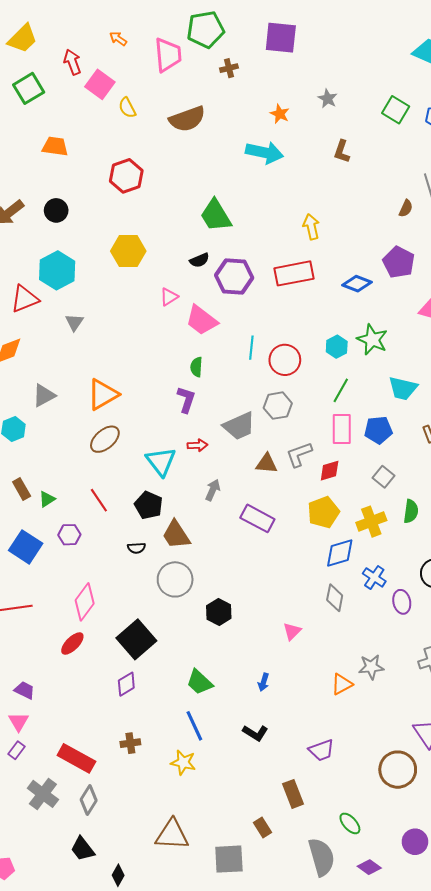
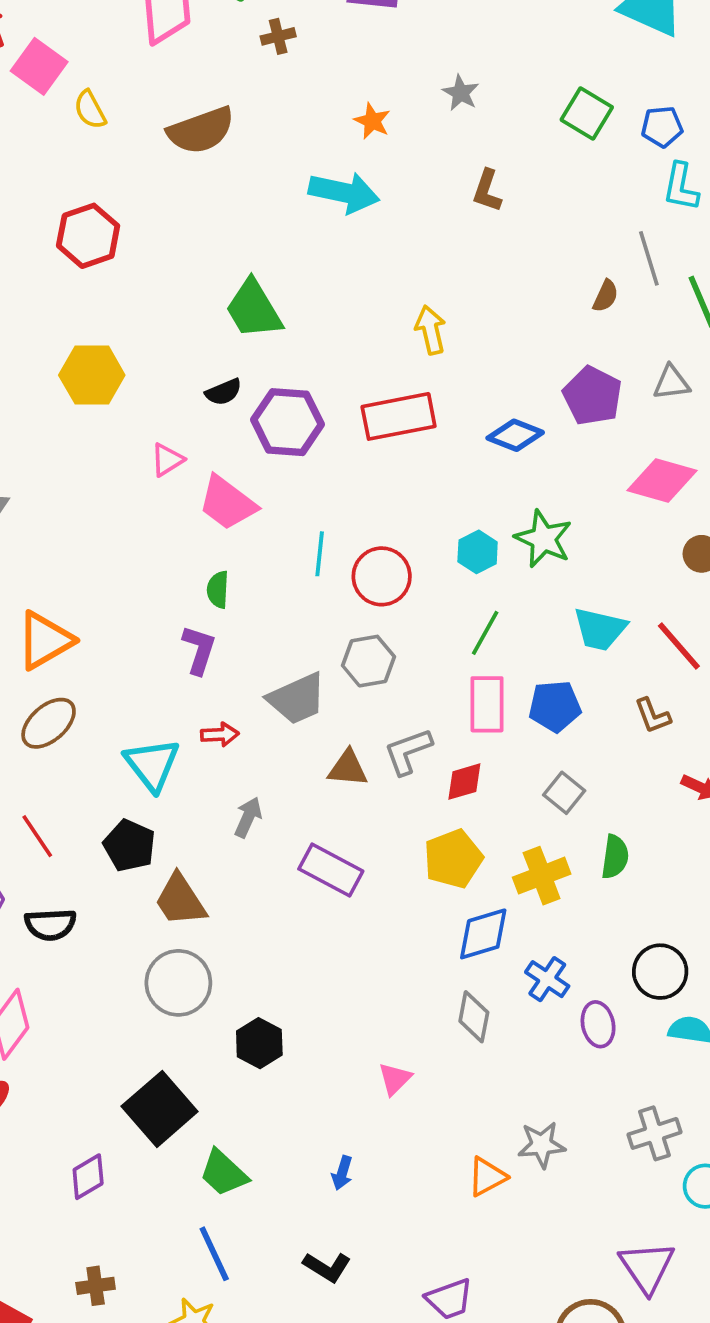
black semicircle: (136, 548) -> (50, 925), moved, size x1.5
black square: (136, 639) -> (160, 1109), moved

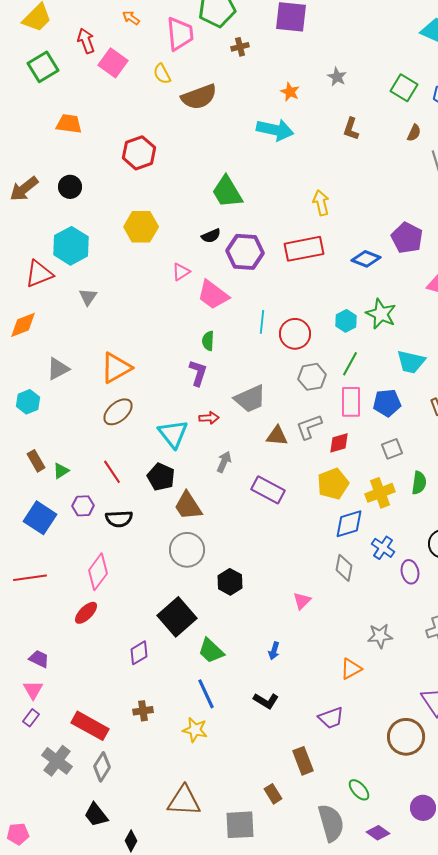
yellow semicircle: (90, 110) -> (162, 74), moved
brown semicircle: (606, 296) -> (414, 133), moved
gray hexagon: (368, 661) -> (312, 377), moved
gray square: (564, 793) -> (392, 449), turned 30
orange triangle: (487, 1177) -> (351, 669), moved

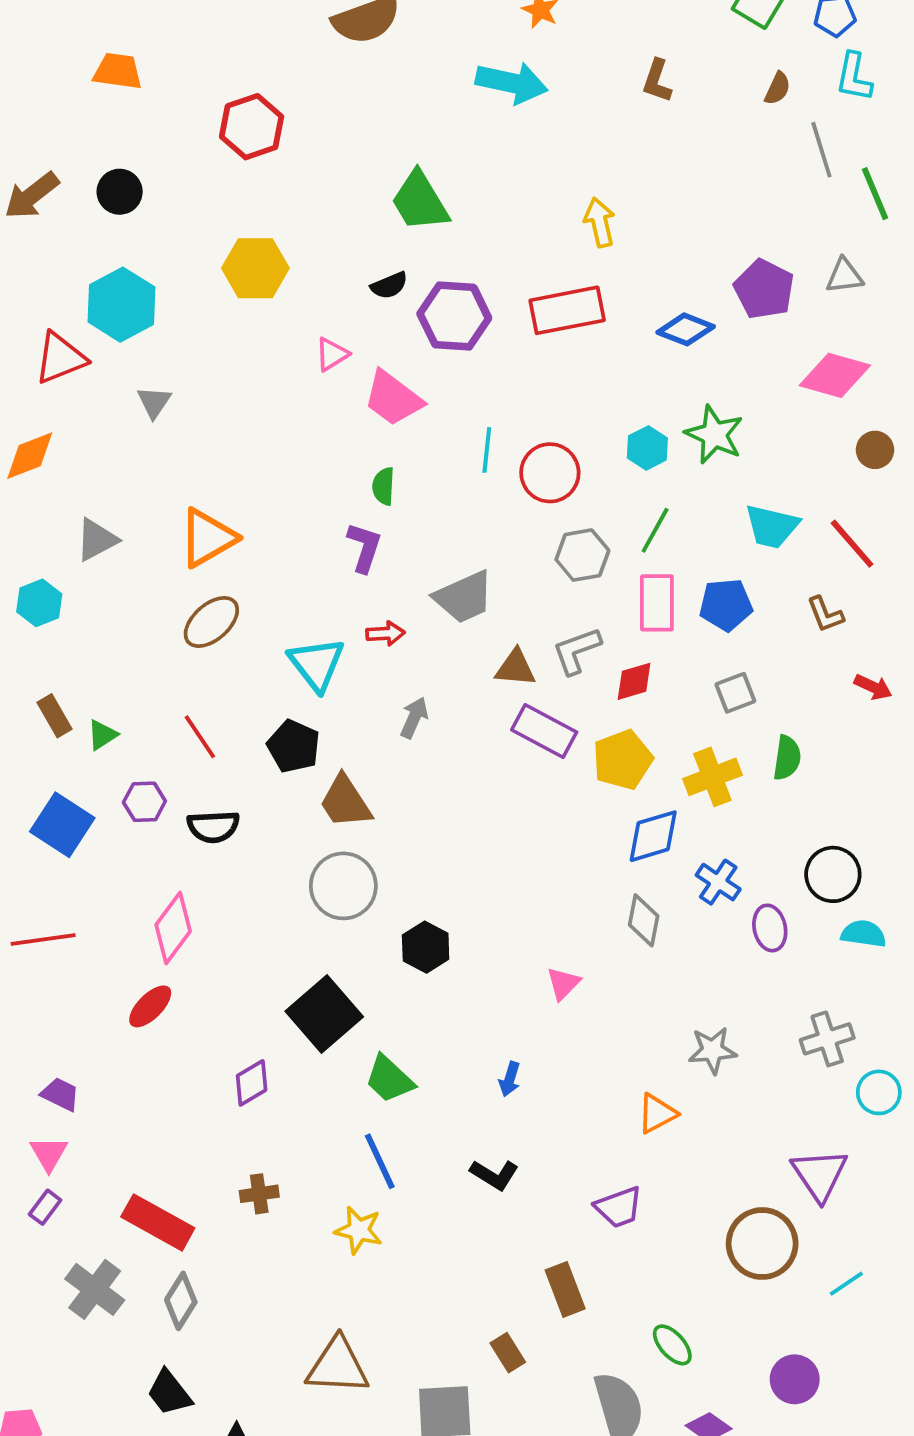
purple rectangle: (268, 490) -> (544, 731), moved

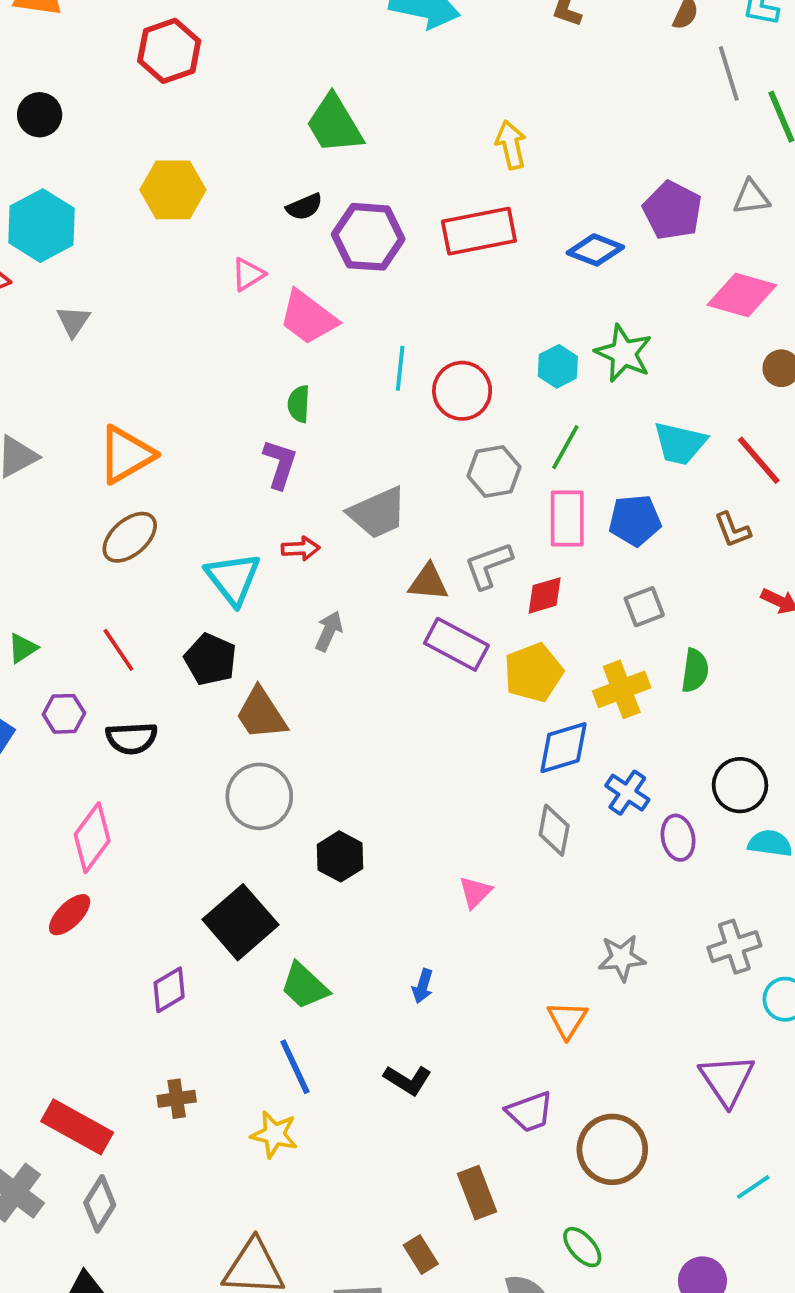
orange triangle: (657, 1113) -> (567, 1020), turned -30
brown circle: (762, 1244) -> (612, 1149), moved

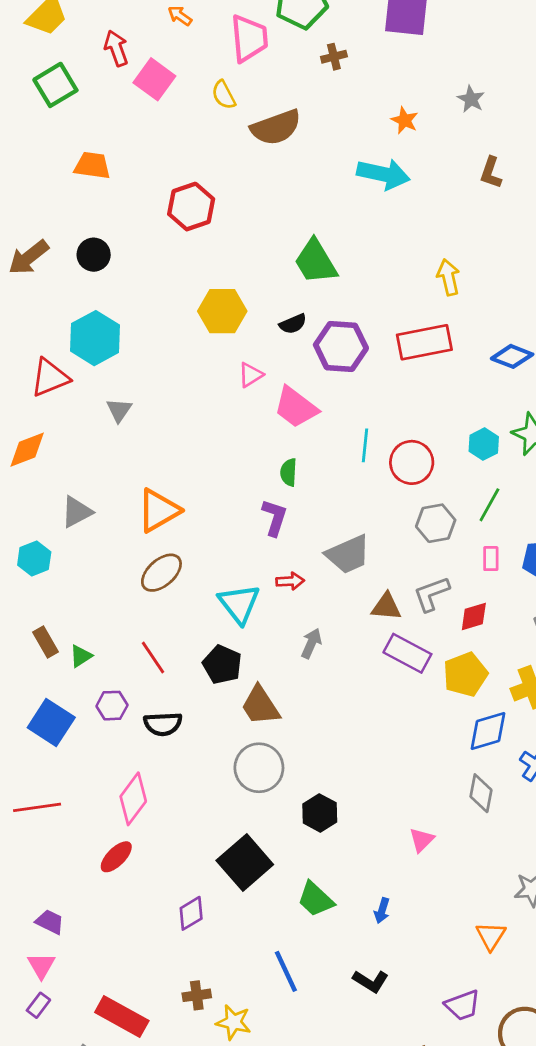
yellow hexagon: (173, 190) -> (222, 311), moved
pink rectangle: (567, 518) -> (491, 559), size x0.6
green trapezoid: (304, 986) -> (316, 899), moved
yellow star: (274, 1134) -> (234, 1022), moved

